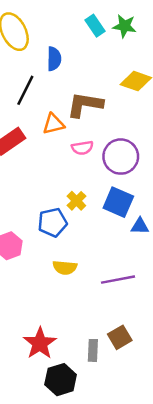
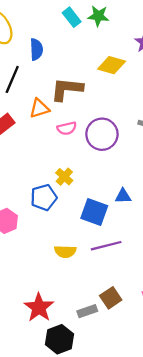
blue square: (118, 202) -> (94, 212), moved
yellow semicircle: (65, 268) -> (65, 251), moved
gray rectangle: (93, 350) -> (87, 311), turned 72

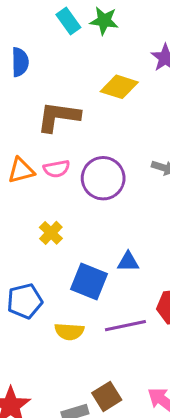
orange triangle: (39, 108) -> (21, 171), moved
blue pentagon: (44, 197) -> (25, 301), moved
purple line: (106, 246) -> (125, 326), moved
yellow semicircle: (65, 251) -> (69, 331), moved

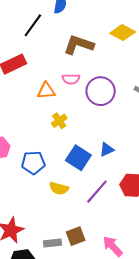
orange triangle: (21, 171) -> (46, 91), moved
blue triangle: (128, 262) -> (107, 149), turned -35
purple line: (125, 326) -> (97, 192), turned -48

